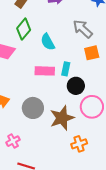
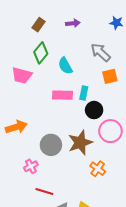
gray circle: (33, 108) -> (51, 145), moved
orange cross: (79, 144) -> (98, 169), turned -35

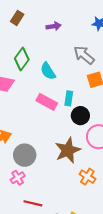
brown rectangle: (39, 25) -> (17, 18), moved
pink rectangle: (63, 95) -> (47, 102), turned 30
gray circle: (51, 145) -> (25, 155), moved

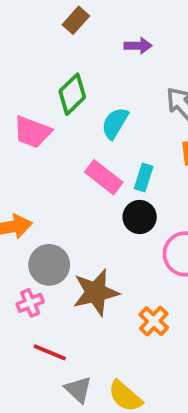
cyan semicircle: (48, 71) -> (115, 123), turned 54
black circle: (80, 116) -> (140, 217), moved
brown star: (68, 150) -> (96, 292), moved

